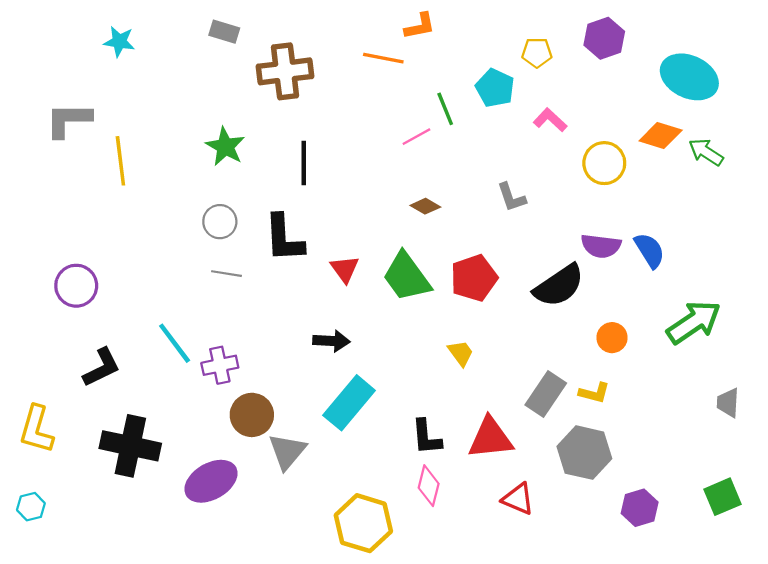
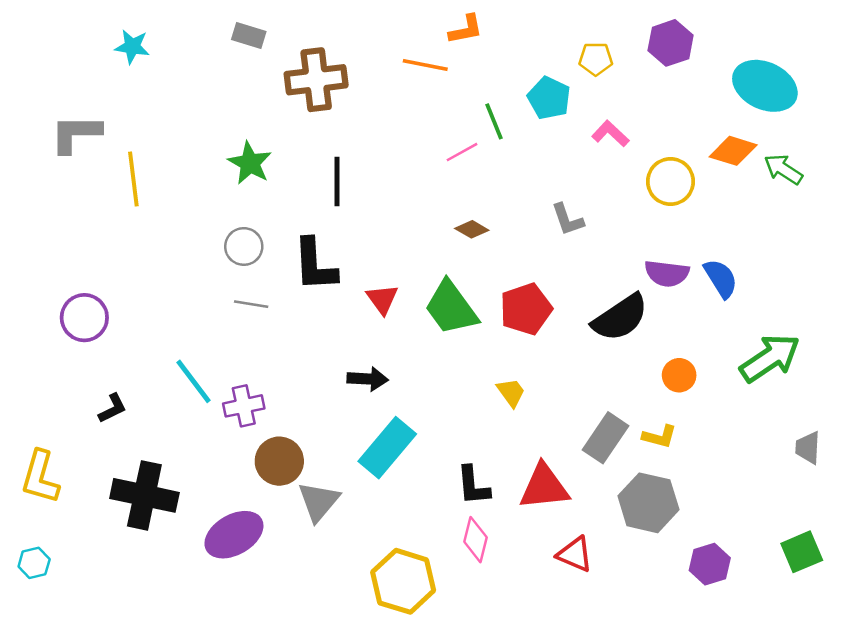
black L-shape: (102, 367) -> (113, 408), size x0.7

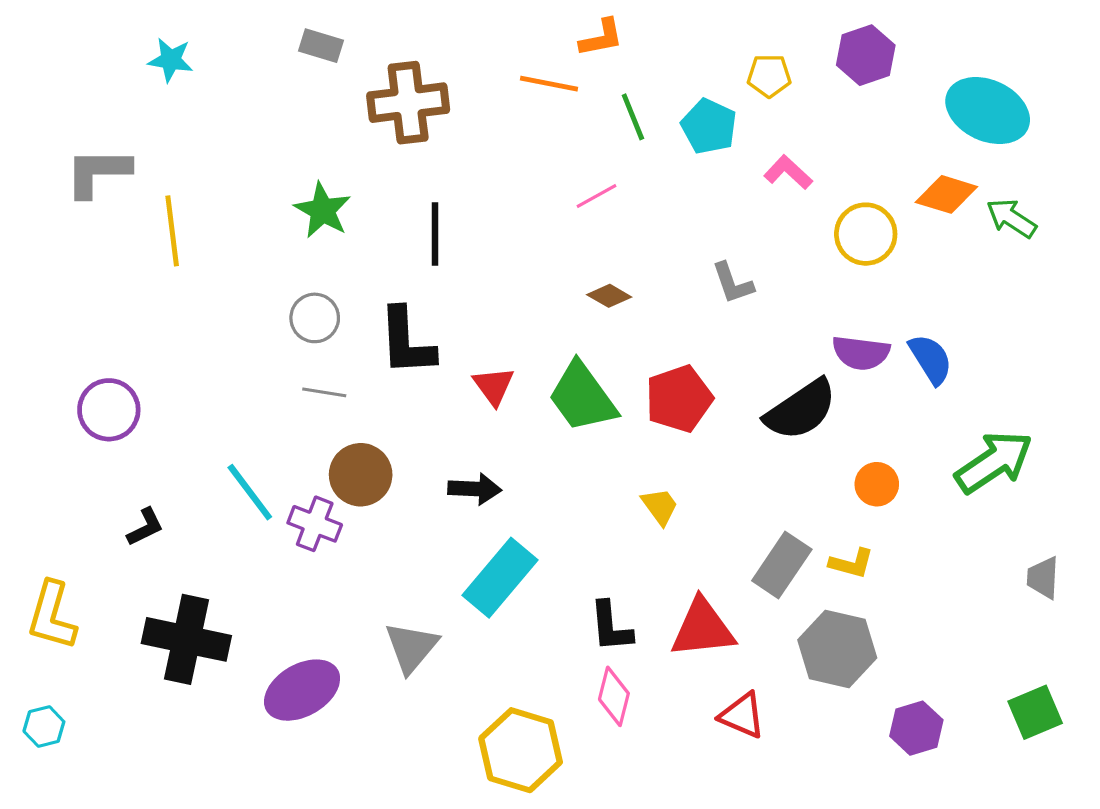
green line: (494, 121) -> (633, 117), moved
purple cross: (244, 406) -> (315, 524), turned 33
brown circle: (279, 461) -> (361, 475), moved

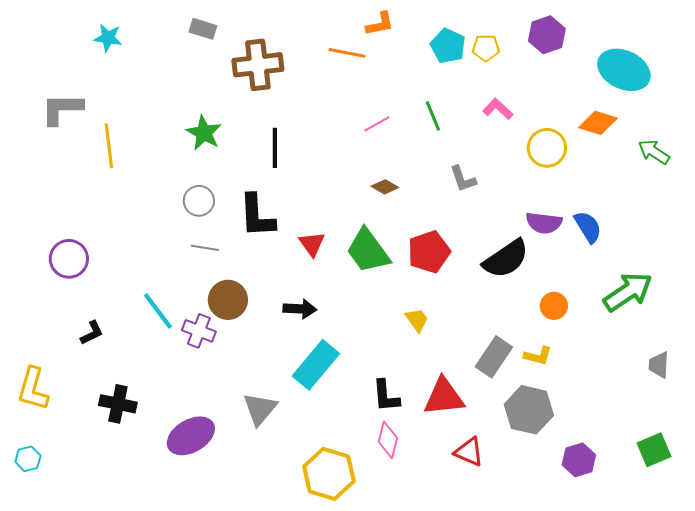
green line: (633, 117) -> (433, 116), moved
cyan pentagon: (709, 126) -> (448, 46), moved
green arrow: (1011, 218) -> (654, 152), moved
black cross: (186, 639) -> (118, 404), size x0.7

